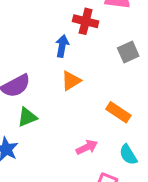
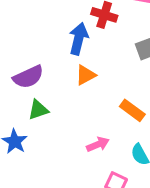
blue arrow: (62, 46) -> (79, 39), size x1.4

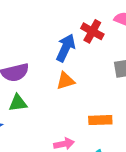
orange rectangle: (132, 110) -> (100, 120), turned -50

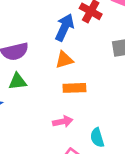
orange rectangle: (100, 120) -> (74, 88), moved

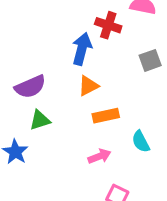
cyan semicircle: (97, 138) -> (141, 142), moved

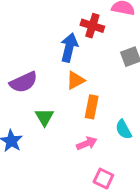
orange rectangle: (106, 116) -> (92, 107), turned -65
green triangle: (40, 120) -> (45, 117), moved, turned -42

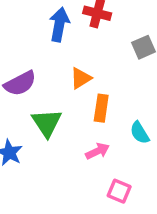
blue arrow: (69, 47) -> (59, 24), moved
green triangle: (45, 117) -> (47, 123), size x1.4

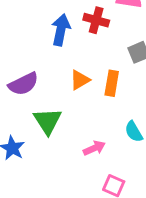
orange rectangle: (101, 108) -> (112, 83), moved

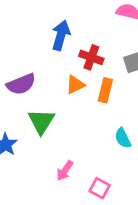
red cross: (96, 20) -> (91, 57), moved
pink arrow: (94, 148) -> (65, 171), moved, turned 145

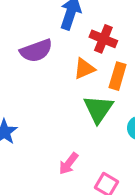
purple semicircle: (21, 84) -> (36, 51), moved
green triangle: (41, 121) -> (98, 109), moved

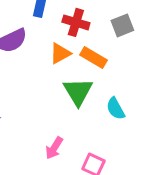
orange rectangle: (118, 76) -> (93, 57), turned -70

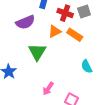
gray square: (122, 25) -> (84, 12), moved
green triangle: (78, 92) -> (37, 52), moved

